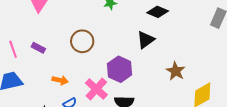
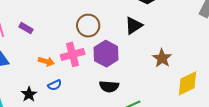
brown circle: (82, 41) -> (88, 26), moved
pink cross: (96, 89) -> (73, 54), moved, turned 30

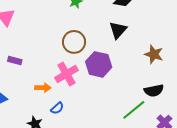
black semicircle: (109, 86) -> (154, 90), moved

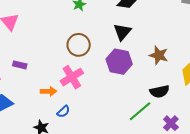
purple hexagon: (99, 64) -> (119, 62), moved

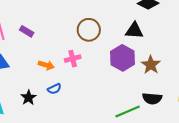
black triangle: (122, 32) -> (134, 30), turned 36
brown star: (159, 55) -> (151, 65), moved
pink cross: (72, 77) -> (73, 59), size x0.7

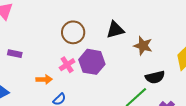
black triangle: (134, 30) -> (115, 30), moved
purple hexagon: (123, 58) -> (92, 62), moved

